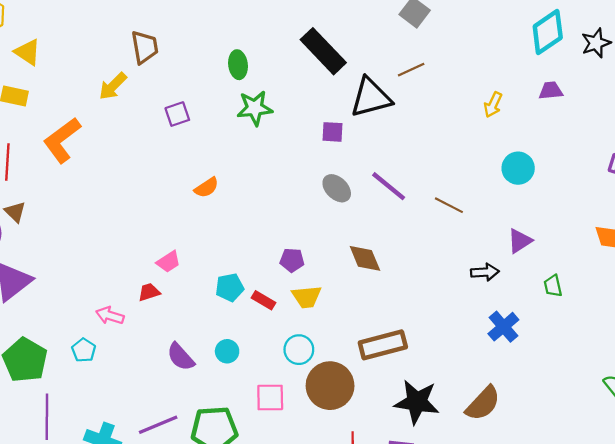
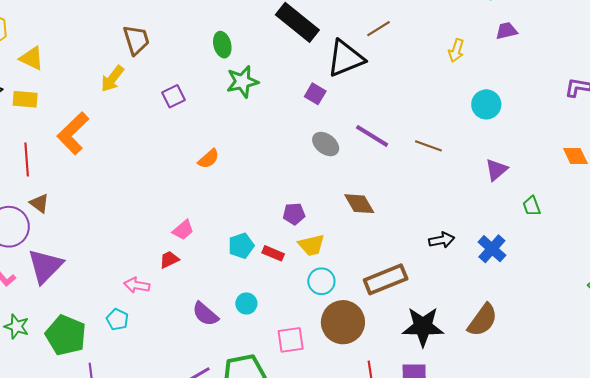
purple square: (332, 132) -> (315, 94), turned 35
black arrow: (485, 272) -> (442, 240), moved
cyan circle: (299, 350) -> (321, 281), moved

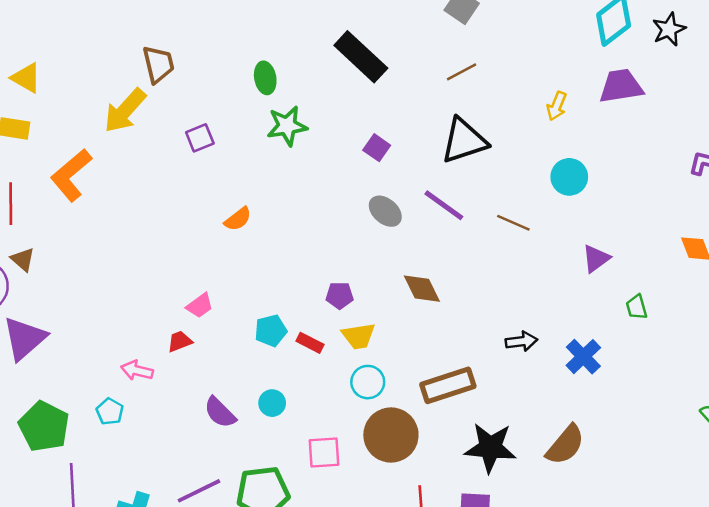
purple trapezoid: (506, 31) -> (621, 86), size x1.6
black triangle: (345, 58) -> (464, 141), moved
yellow arrow: (112, 79) -> (125, 111), size x1.4
cyan circle: (486, 104) -> (569, 177), moved

